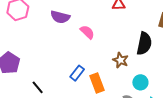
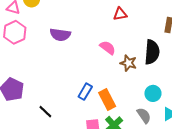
pink semicircle: (87, 32) -> (108, 48), moved
brown star: (121, 60) -> (128, 63), moved

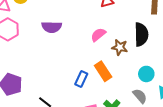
pink semicircle: (108, 48) -> (98, 35), turned -70
orange rectangle: (107, 100) -> (103, 71), moved

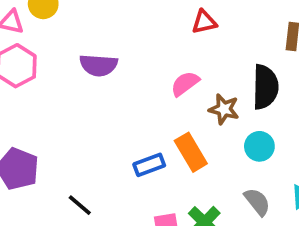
cyan circle: (146, 74) -> (259, 146), moved
blue rectangle: (81, 79) -> (149, 165), turned 42

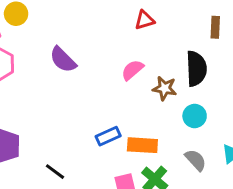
purple semicircle: (99, 65) -> (63, 60), turned 44
orange rectangle: (191, 152) -> (142, 145), moved, turned -52

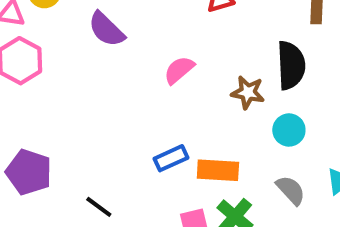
purple semicircle: (63, 60) -> (106, 29), moved
pink semicircle: (132, 70) -> (179, 70), moved

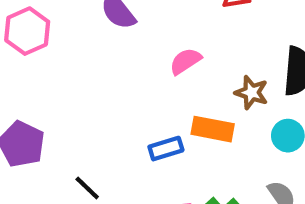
orange rectangle: (218, 170) -> (213, 129), moved

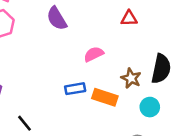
blue rectangle: (166, 149) -> (75, 89), moved

